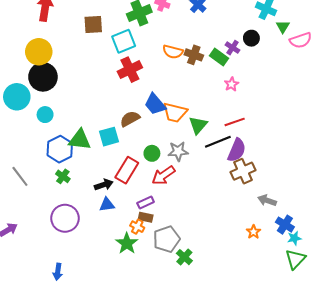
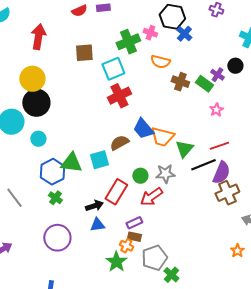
orange semicircle: (173, 52) -> (160, 62), moved

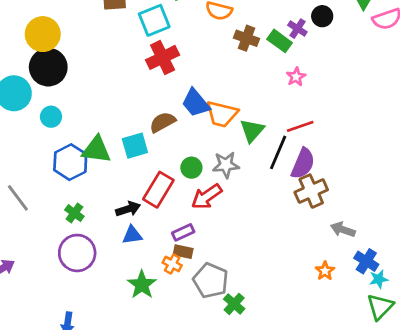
black line: (203, 165) -> (278, 152), turned -45
green cross: (55, 198) -> (74, 213), moved
gray pentagon: (154, 258) -> (211, 281), turned -30
green star: (116, 262) -> (142, 285), moved

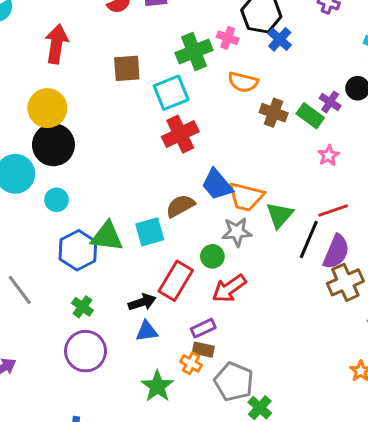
gray star: (226, 165) -> (237, 232), moved

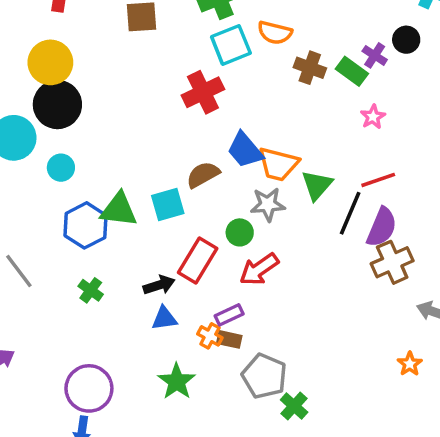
cyan square: (171, 93) -> (231, 45), moved
purple circle: (86, 351) -> (89, 388), moved
orange cross: (191, 363) -> (210, 336), moved

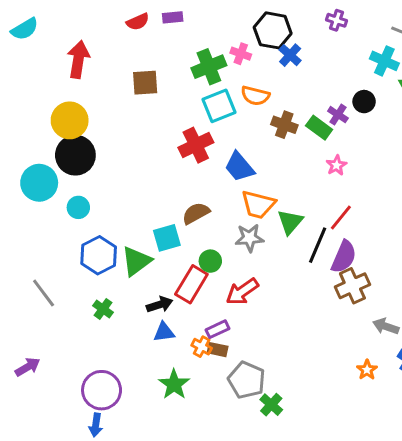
blue trapezoid: (245, 150) -> (239, 167), moved
red line: (378, 180) -> (341, 218), turned -32
green triangle: (119, 210) -> (136, 261), moved, turned -44
green circle: (240, 232) -> (210, 261), moved

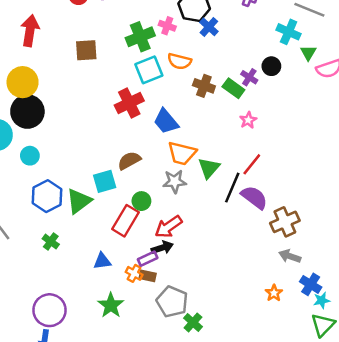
purple semicircle: (344, 257) -> (254, 197), turned -76
brown cross: (352, 286) -> (285, 222), moved
black arrow: (160, 305) -> (162, 248), moved

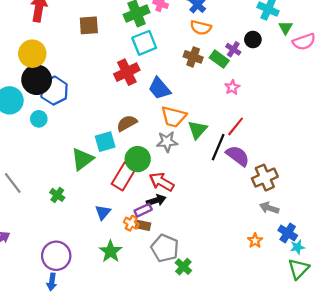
orange semicircle: (179, 61) -> (201, 28), moved
blue hexagon: (47, 196) -> (54, 91), moved
green circle: (141, 201) -> (138, 159), size x1.5
red arrow: (168, 227) -> (162, 182), turned 65
blue triangle: (102, 261) -> (103, 212), turned -42

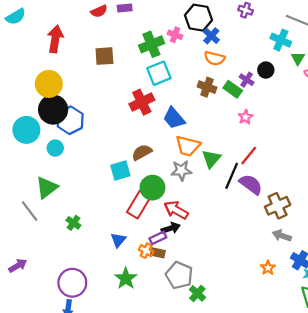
green triangle: (82, 159) -> (47, 188), moved

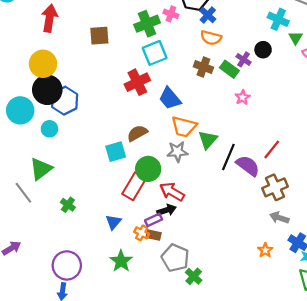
red line: (249, 156) -> (272, 149), moved

